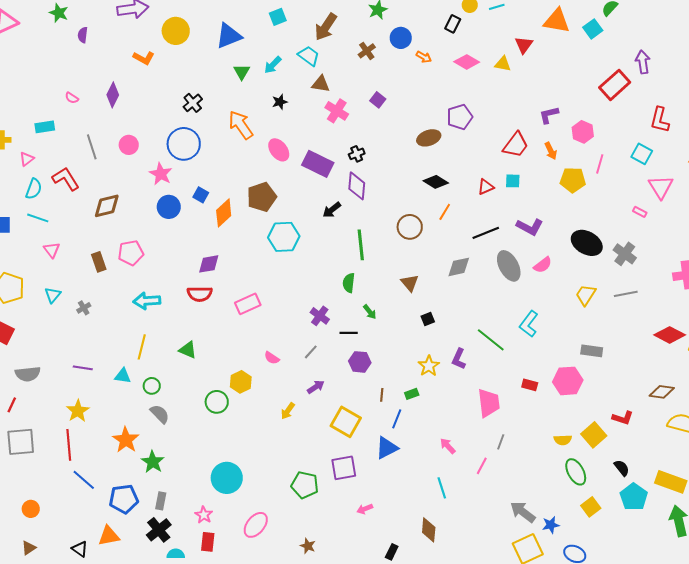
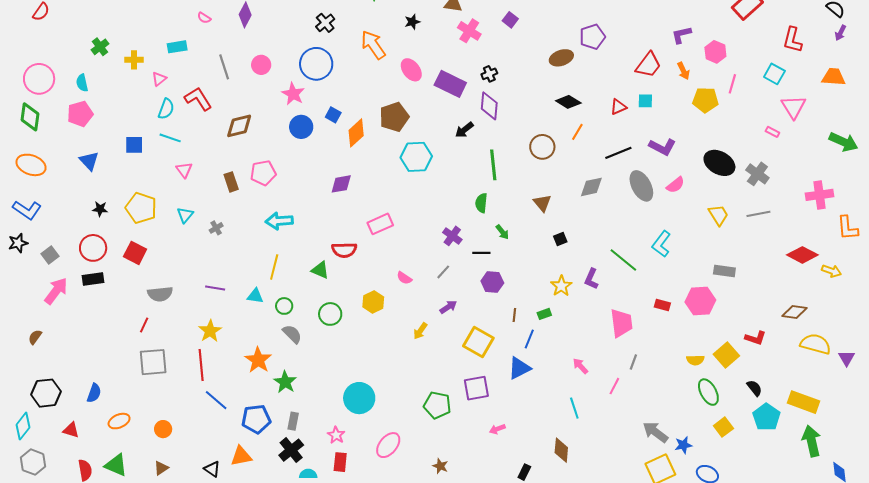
red semicircle: (200, 294) -> (344, 250), moved
yellow trapezoid: (586, 295) -> (718, 215), turned 115
green circle: (217, 402) -> (330, 314), moved

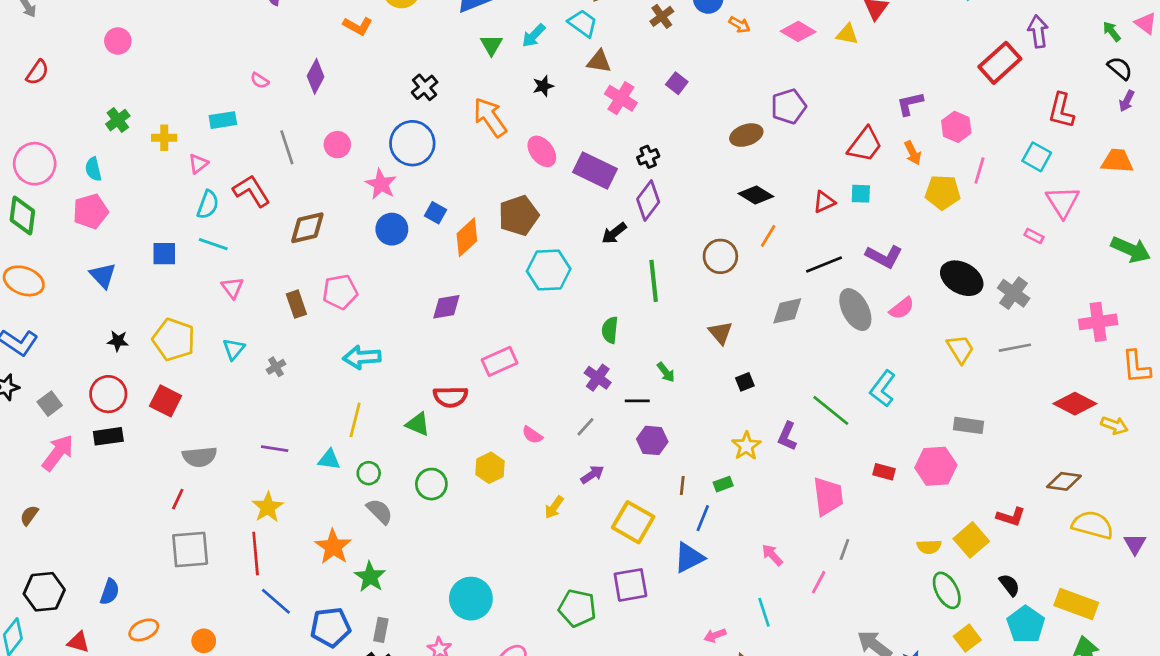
purple diamond: (489, 106) -> (648, 200), turned 32
green semicircle: (481, 203) -> (610, 330), moved
pink arrow: (497, 429) -> (715, 635), moved

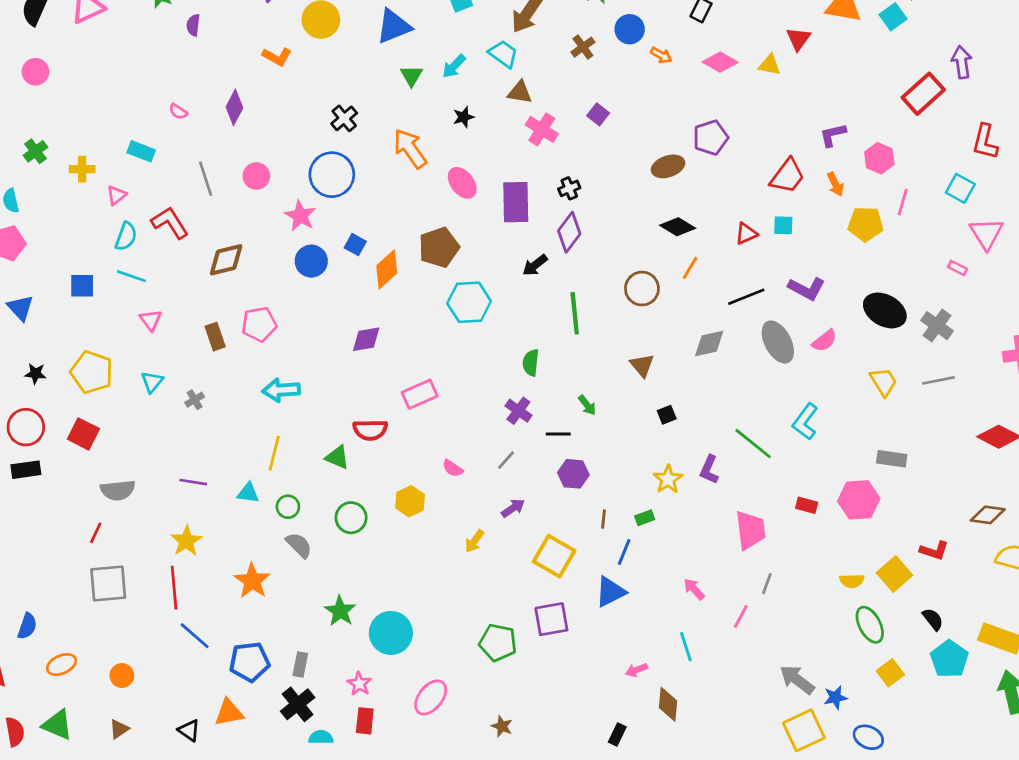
cyan rectangle: (223, 120) -> (141, 151), turned 30
purple rectangle: (595, 170) -> (516, 202), turned 63
green star: (370, 577) -> (340, 611), moved

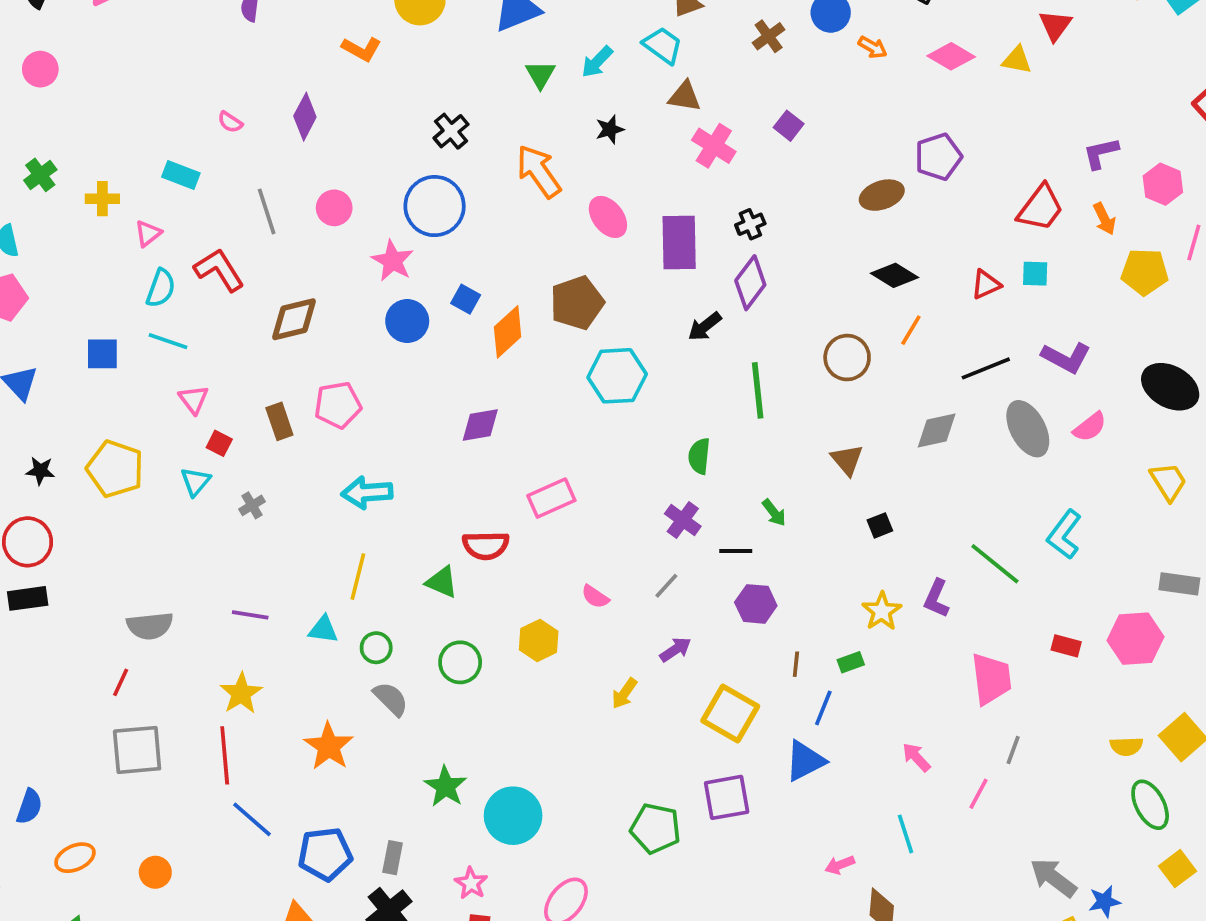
red square: (83, 434) -> (219, 443), moved, size x0.6

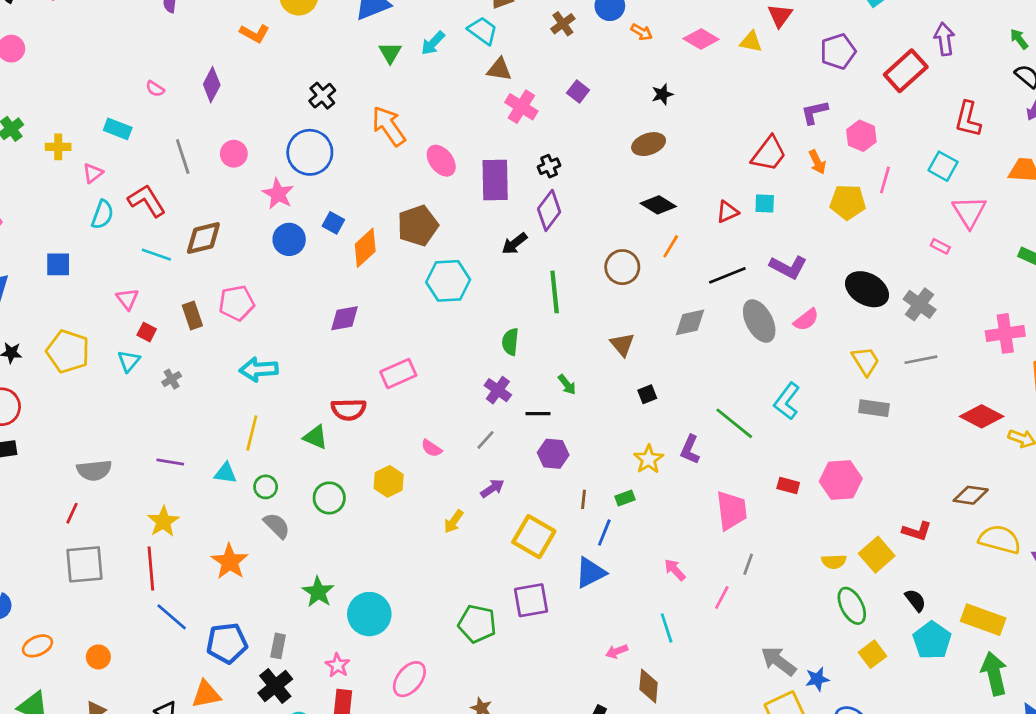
black star: (610, 129) -> (662, 94), moved
purple pentagon: (938, 157) -> (838, 51), moved
cyan line: (168, 341) -> (156, 255), moved
gray rectangle: (1179, 584) -> (874, 408), moved

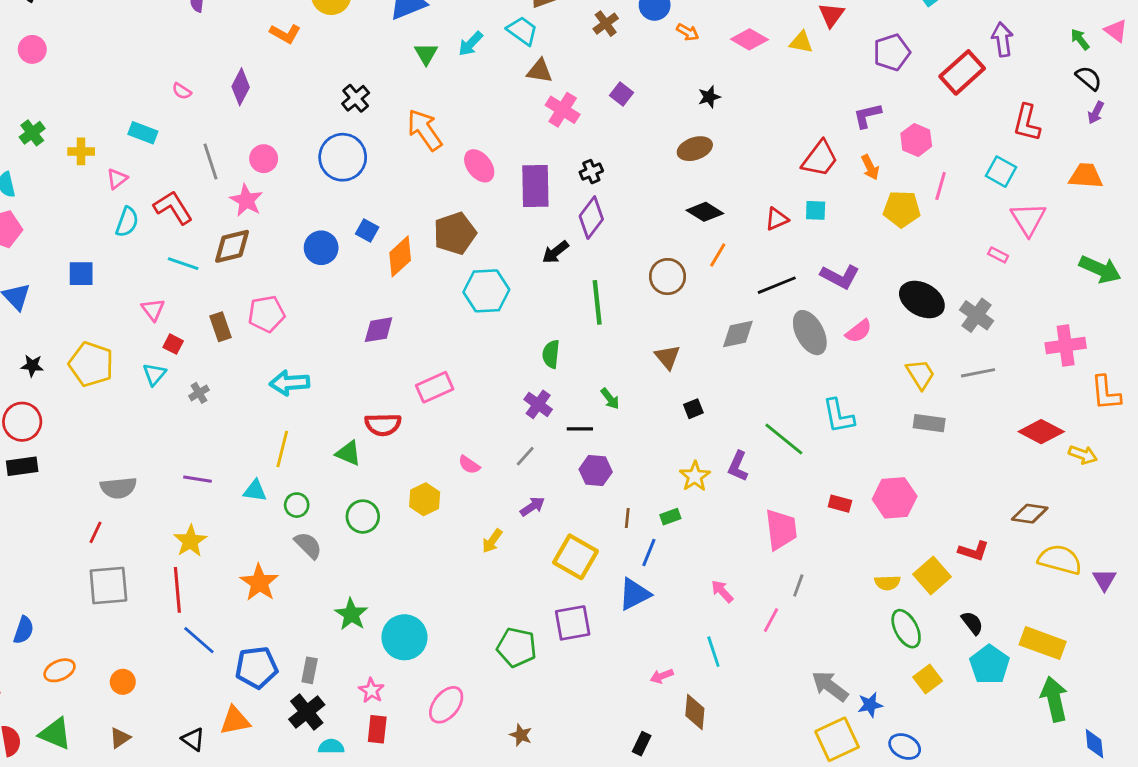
pink star: (278, 194) -> (246, 200), moved
cyan L-shape: (787, 401) -> (839, 416), turned -48

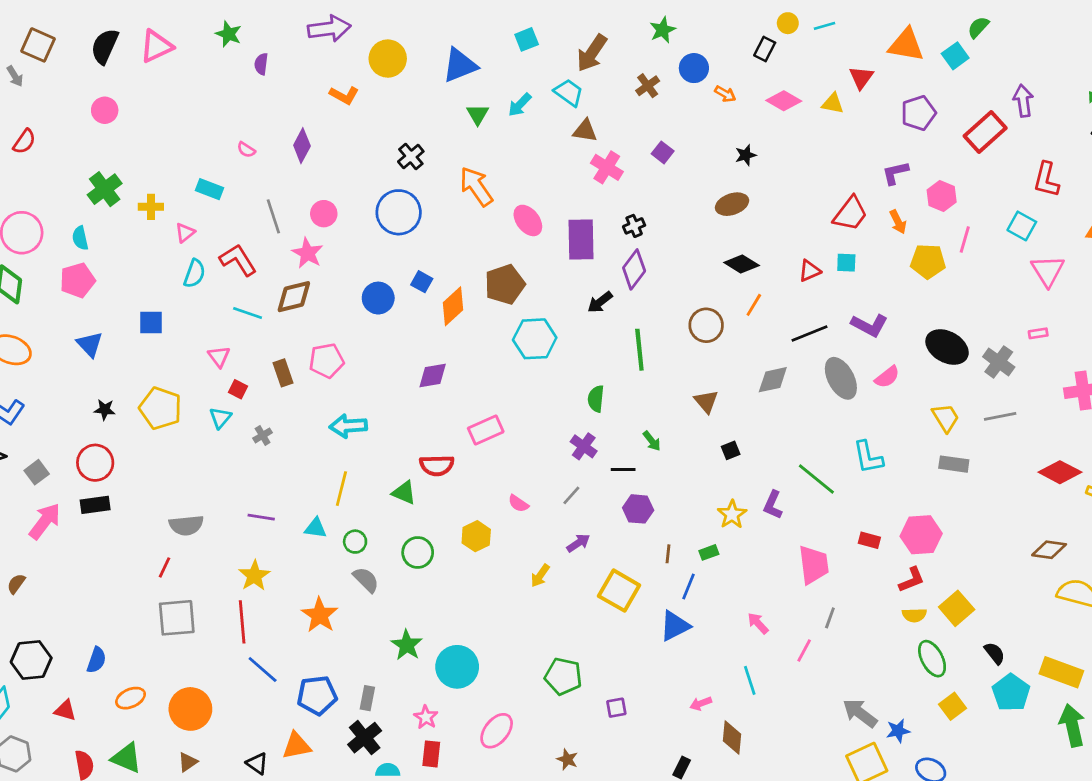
green cross: (32, 133) -> (105, 189), size x1.4
pink rectangle: (998, 255) -> (1038, 333), moved, turned -36
red L-shape: (974, 551) -> (912, 580), moved, turned -40
purple square: (573, 623) -> (616, 708), moved, size x0.6
orange circle: (123, 682) -> (190, 709), size x1.8

